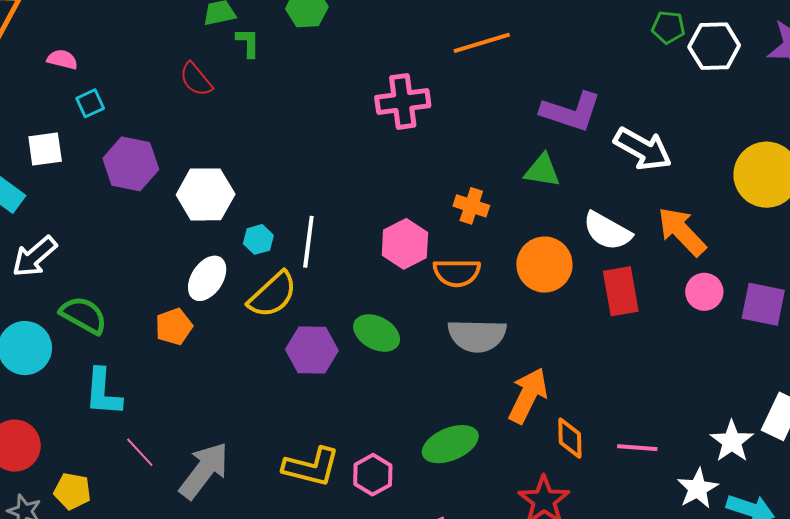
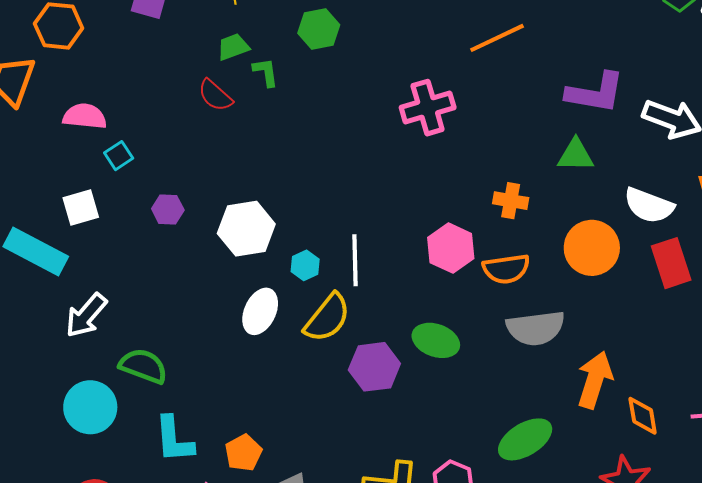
pink semicircle: (62, 59) -> (85, 116), size x1.4
red semicircle: (196, 79) -> (215, 95), moved
purple hexagon: (131, 164) -> (168, 209), size x0.6
orange pentagon: (174, 327) -> (243, 453), moved

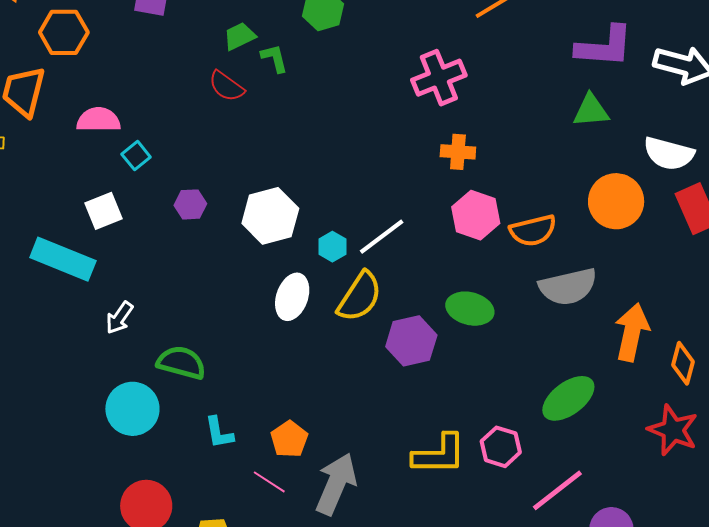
orange cross: (511, 201) -> (458, 152), moved
white line: (355, 260) -> (382, 237), turned 60
white arrow: (86, 315) -> (119, 318), size x0.7
orange diamond: (643, 416) -> (683, 363), turned 30
cyan L-shape: (174, 439) -> (219, 433), size x0.7

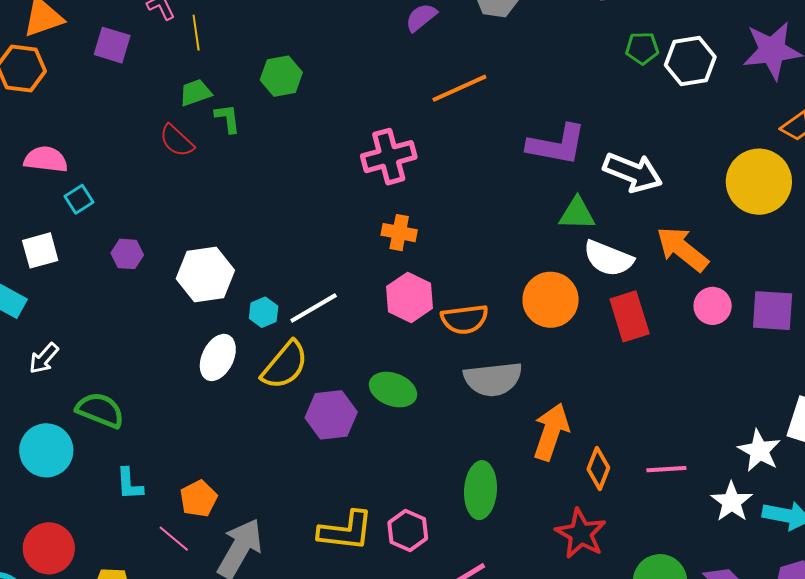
green triangle: (591, 111) -> (577, 214), moved
green ellipse: (568, 398) -> (481, 490), turned -56

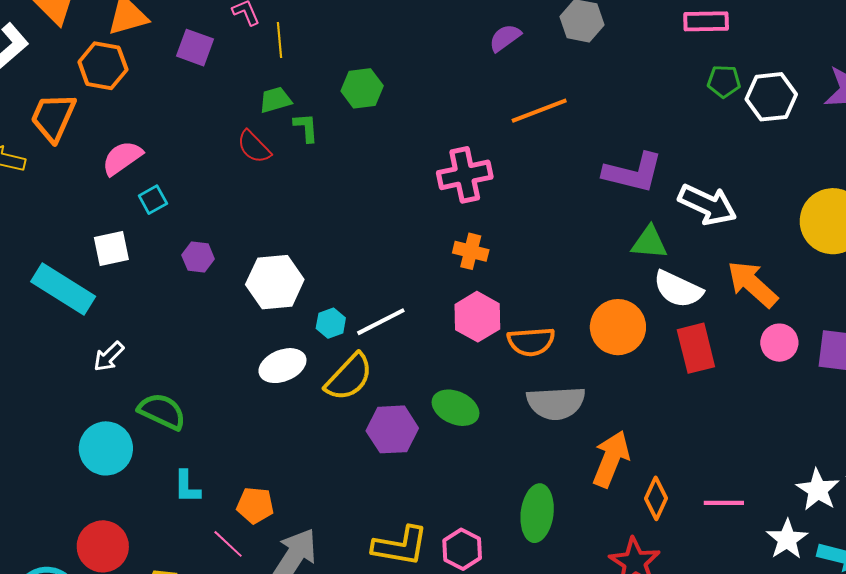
pink semicircle: (46, 159) -> (122, 158), turned -45
white ellipse: (218, 357) -> (282, 366), turned 39
orange pentagon: (199, 499) -> (255, 505), turned 30

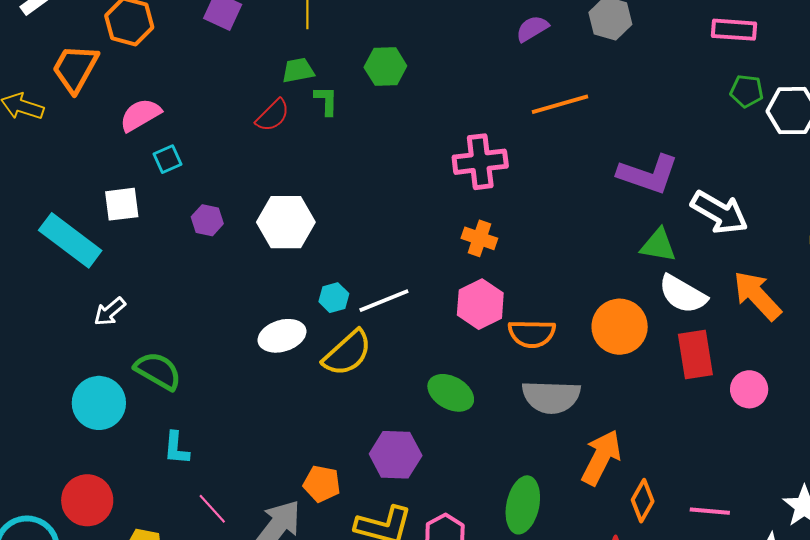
red semicircle: (254, 147) -> (273, 115), turned -96
white hexagon: (275, 282) -> (286, 222), moved
pink circle: (779, 343) -> (749, 389), moved
purple hexagon: (392, 429) -> (396, 455), moved
orange pentagon: (255, 505) -> (322, 484), moved

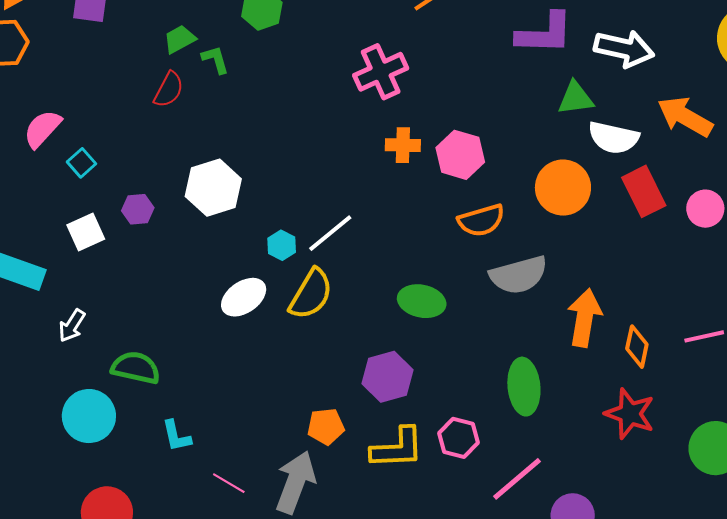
white square: (122, 204) -> (86, 232), moved
pink hexagon: (480, 304) -> (460, 155), moved

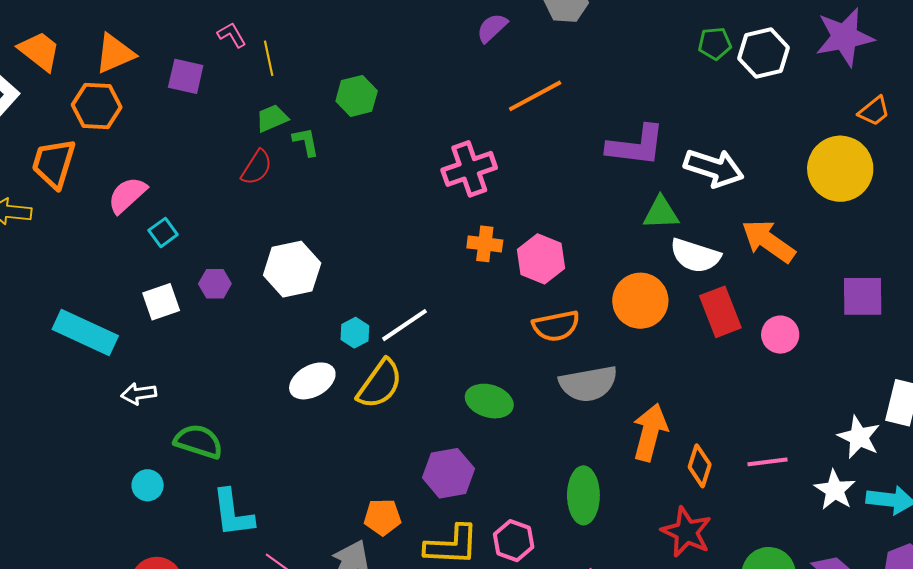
white arrow: (72, 326) -> (139, 394), turned 44
cyan circle: (89, 416) -> (148, 485), size x0.6
cyan L-shape: (176, 436) -> (233, 513), size x1.5

